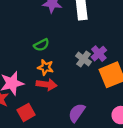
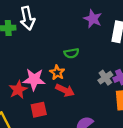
orange star: (46, 67) -> (57, 73), moved

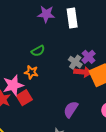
red arrow: (65, 90) -> (83, 72), moved
red square: (39, 110) -> (24, 98), moved

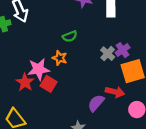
red arrow: (83, 72) -> (115, 92), moved
red square: (24, 98) -> (49, 84), turned -35

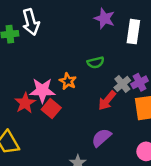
green semicircle: (70, 36) -> (96, 63), moved
red arrow: (115, 92) -> (107, 100), moved, turned 108

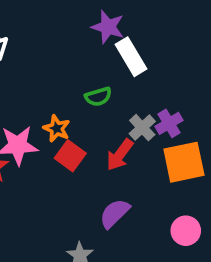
white rectangle: (133, 32) -> (131, 57), moved, turned -35
red square: (51, 109) -> (70, 156), moved

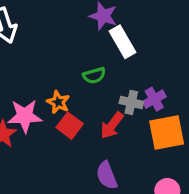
gray cross: (142, 128) -> (131, 102), turned -35
purple semicircle: (115, 213) -> (107, 175), turned -68

